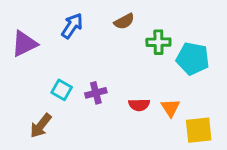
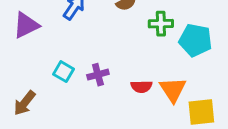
orange triangle: (170, 108) -> (173, 90), size x1.4
brown arrow: (41, 126) -> (24, 103), moved

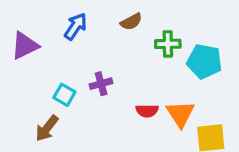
purple cross: (98, 75) -> (101, 84), moved
brown arrow: (24, 103) -> (47, 128), moved

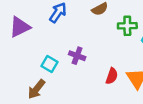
purple cross: (101, 84) -> (77, 56), turned 35
red semicircle: (147, 111) -> (112, 76), turned -70

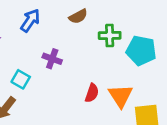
purple cross: (77, 56) -> (52, 59), moved

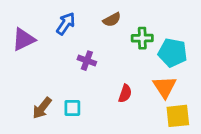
cyan square: (21, 79) -> (72, 108), moved, turned -30
orange triangle: (121, 96) -> (165, 87), moved

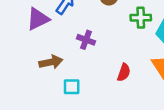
purple triangle: (24, 39) -> (38, 19), moved
brown arrow: (42, 108) -> (51, 62), moved, turned -140

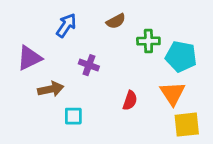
purple triangle: (38, 19) -> (29, 58), moved

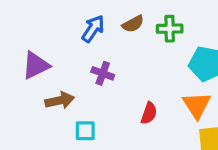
blue arrow: (66, 25) -> (93, 29), moved
green cross: (148, 41) -> (170, 29), moved

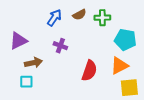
orange triangle: (197, 105) -> (119, 66), turned 36
red semicircle: (149, 113) -> (89, 71), size x1.5
cyan square: (85, 131) -> (26, 82), moved

